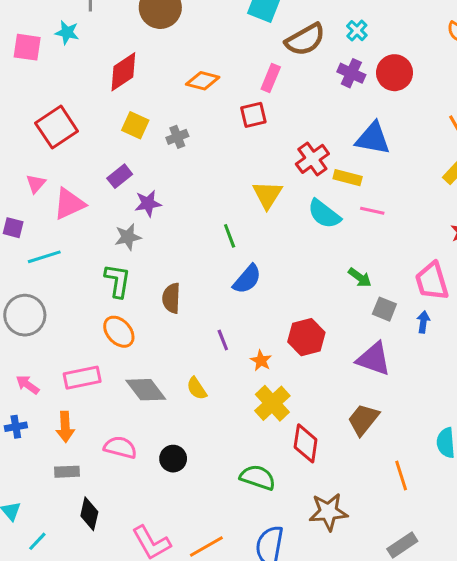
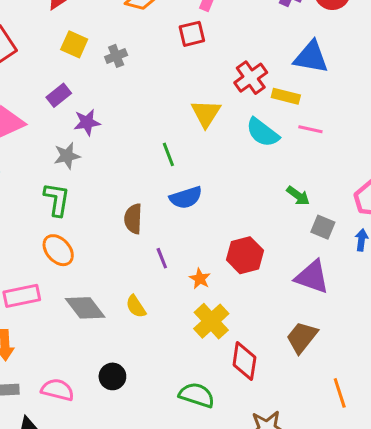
blue semicircle: (247, 279) -> (186, 198), turned 32
brown semicircle: (171, 298) -> (133, 219), moved
pink semicircle: (120, 447) -> (58, 390), moved

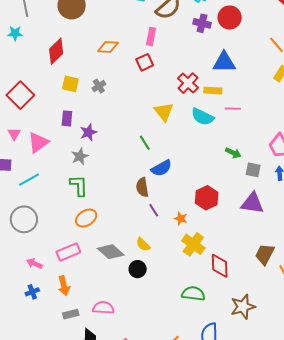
purple rectangle: (59, 95) -> (67, 118), turned -35
brown semicircle: (133, 219) -> (142, 187), moved
orange ellipse: (58, 250) -> (86, 218), turned -70
brown trapezoid: (302, 337) -> (265, 254), moved
black circle: (112, 376) -> (138, 269), moved

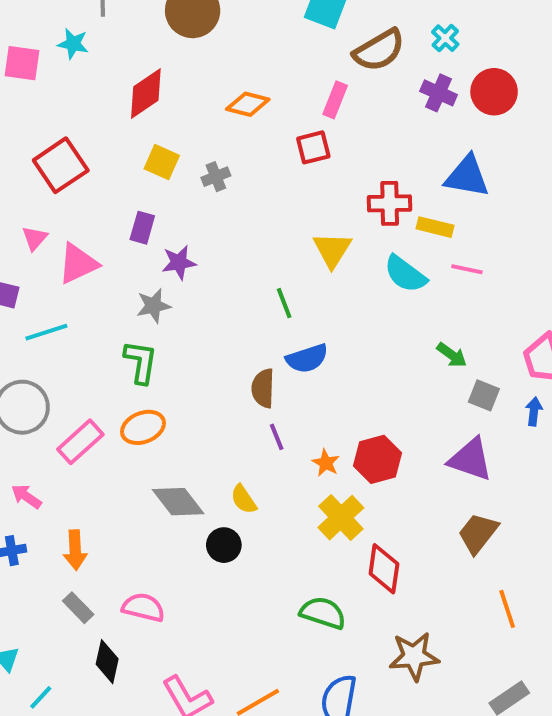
red cross: (188, 83) -> (390, 203), turned 35
red hexagon: (207, 198) -> (378, 459), moved
pink rectangle: (68, 252) -> (80, 442), moved, turned -30
brown trapezoid: (265, 254) -> (478, 533), moved
gray rectangle: (71, 314) -> (78, 608), turned 49

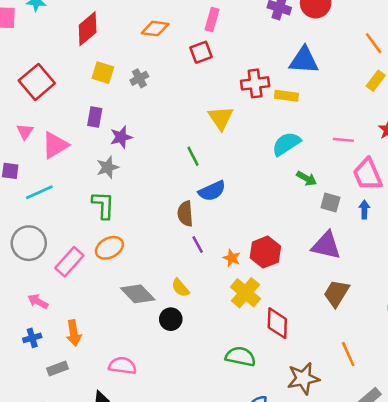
pink line: (467, 269) -> (343, 140), moved
cyan semicircle: (405, 274) -> (286, 144), moved, turned 116
gray rectangle: (78, 608) -> (58, 368), moved, turned -60
orange line: (507, 609) -> (348, 354), moved

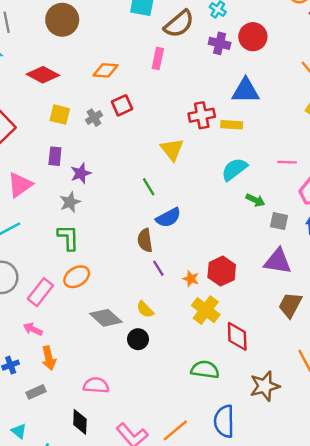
red diamond: (88, 29) -> (43, 75), turned 72
red square: (201, 52) -> (122, 105), moved
pink arrow: (38, 301) -> (33, 329), moved

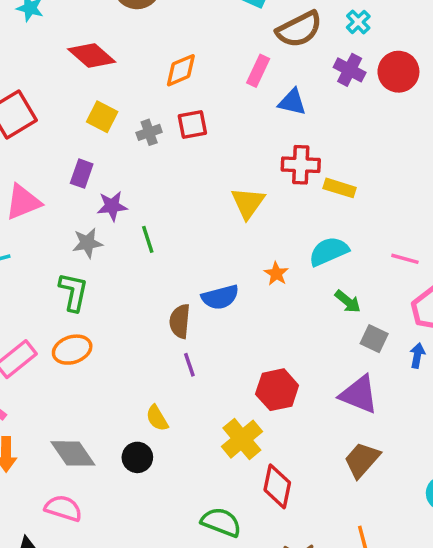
orange diamond: (106, 70) -> (181, 70), turned -40
blue triangle: (246, 91) -> (292, 102), moved, size x0.7
green line: (149, 187) -> (148, 239), moved
orange star: (191, 279) -> (276, 274), moved
gray diamond: (106, 318) -> (73, 453), moved

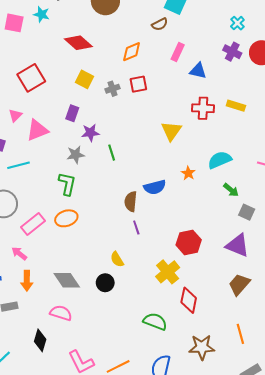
brown semicircle: (299, 29) -> (160, 24), moved, size x0.6
yellow rectangle: (340, 188) -> (236, 106), moved

